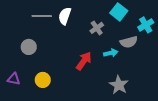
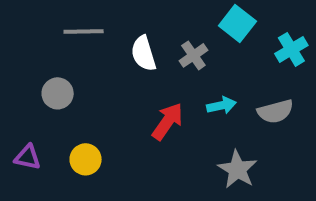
white semicircle: (65, 16) -> (143, 53), moved, turned -36
gray semicircle: (129, 42) -> (275, 111), moved

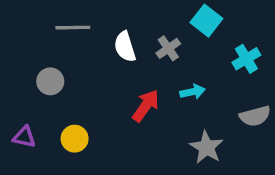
cyan cross: (291, 49) -> (246, 59), moved
gray semicircle: (275, 111) -> (255, 116), moved

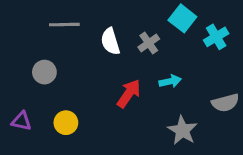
cyan cross: (246, 59) -> (216, 37), moved

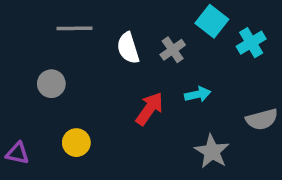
purple triangle: (21, 121) -> (17, 153), moved

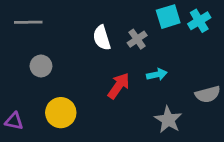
cyan square: (212, 21) -> (168, 17), turned 35
gray line: (75, 28) -> (28, 22), moved
cyan cross: (251, 43) -> (199, 21), moved
yellow circle: (76, 143) -> (61, 113), size x1.4

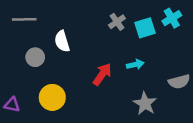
cyan square: (168, 17) -> (145, 28), moved
white semicircle: (102, 38) -> (62, 41), moved
gray cross: (137, 39) -> (117, 22), moved

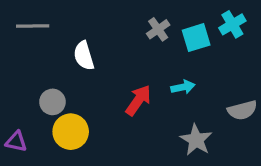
gray circle: (35, 57) -> (52, 102), moved

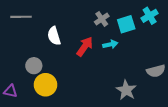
cyan arrow: (183, 87) -> (110, 44), moved
red arrow: (138, 100) -> (85, 47), moved

